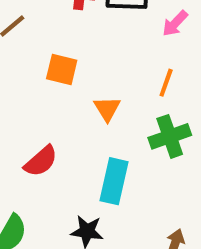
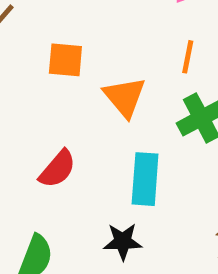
orange triangle: (107, 109) -> (125, 97), size x1.4

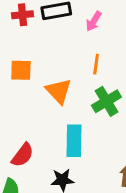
red semicircle: (57, 169) -> (23, 155), moved

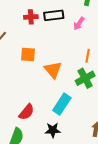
orange line: (96, 64) -> (88, 56), moved
cyan rectangle: (74, 141) -> (62, 104), turned 30

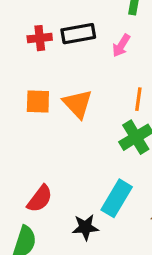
orange triangle: (53, 70) -> (78, 104), moved
cyan rectangle: (62, 104) -> (117, 198), moved

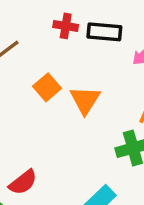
orange square: (38, 102) -> (47, 87), turned 32

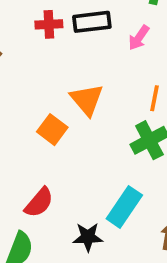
orange square: (47, 87) -> (52, 130), moved

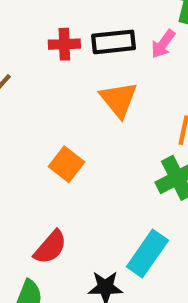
pink arrow: (139, 38) -> (163, 44), moved
orange triangle: (87, 100) -> (119, 99), moved

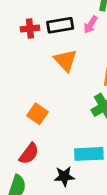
orange square: (66, 164) -> (38, 114), moved
cyan rectangle: (147, 254) -> (89, 154), turned 56

